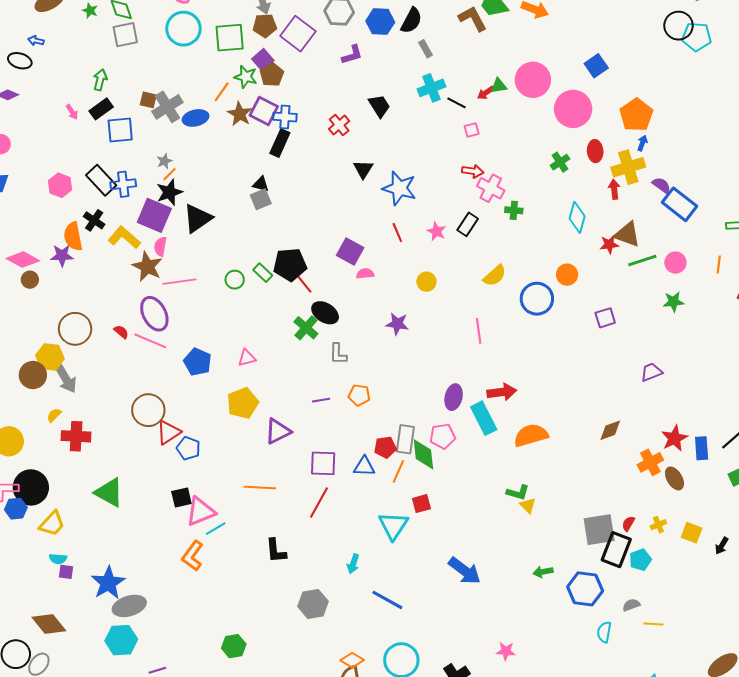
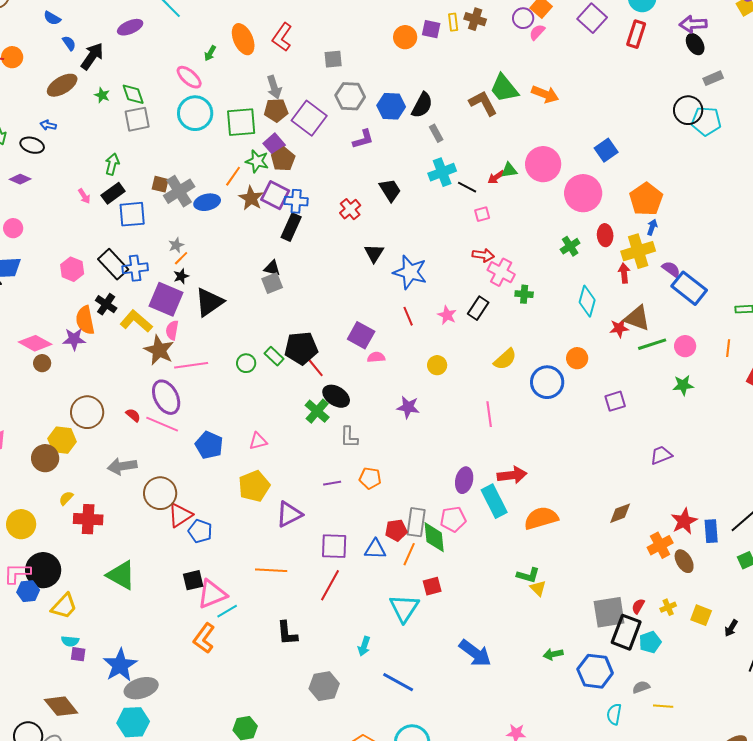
black star: (169, 192) -> (181, 276), size x0.6
gray arrow: (66, 379) -> (122, 466), moved, turned 112

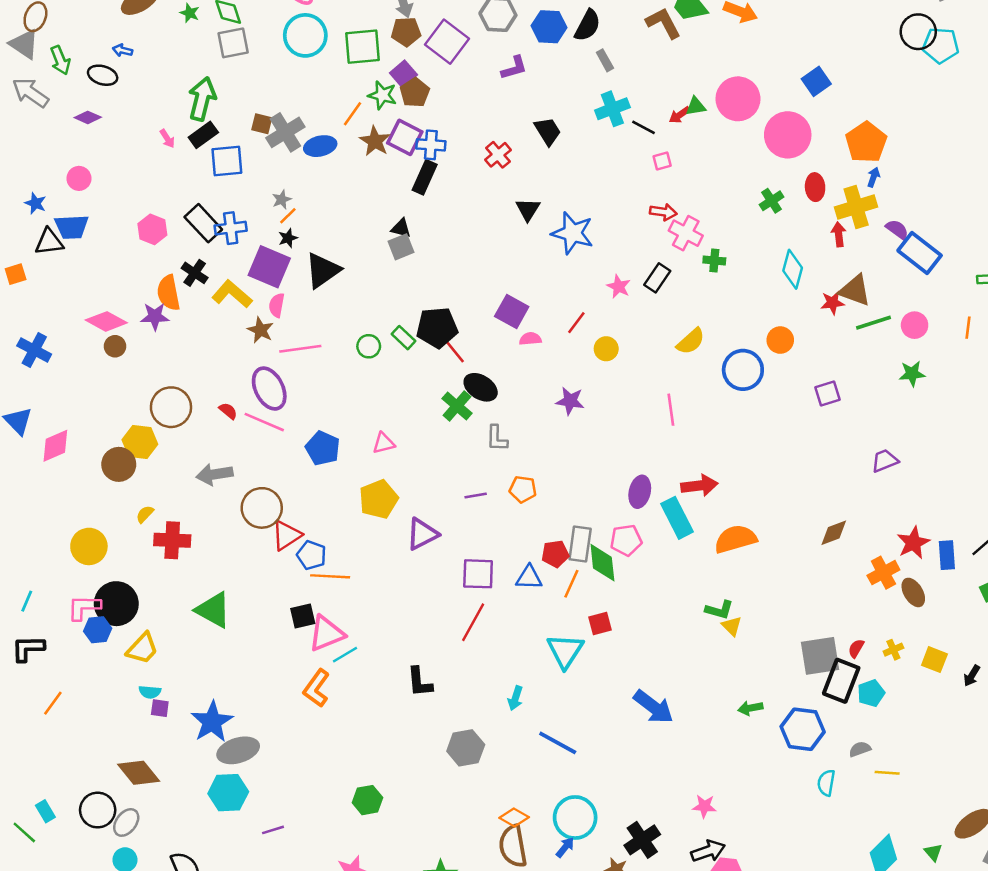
green arrow: (112, 164) -> (202, 99), size x1.6
red line: (408, 316) -> (576, 323), moved, turned 60
brown star: (159, 350) -> (261, 330), size x0.7
orange line: (271, 570) -> (330, 576), moved

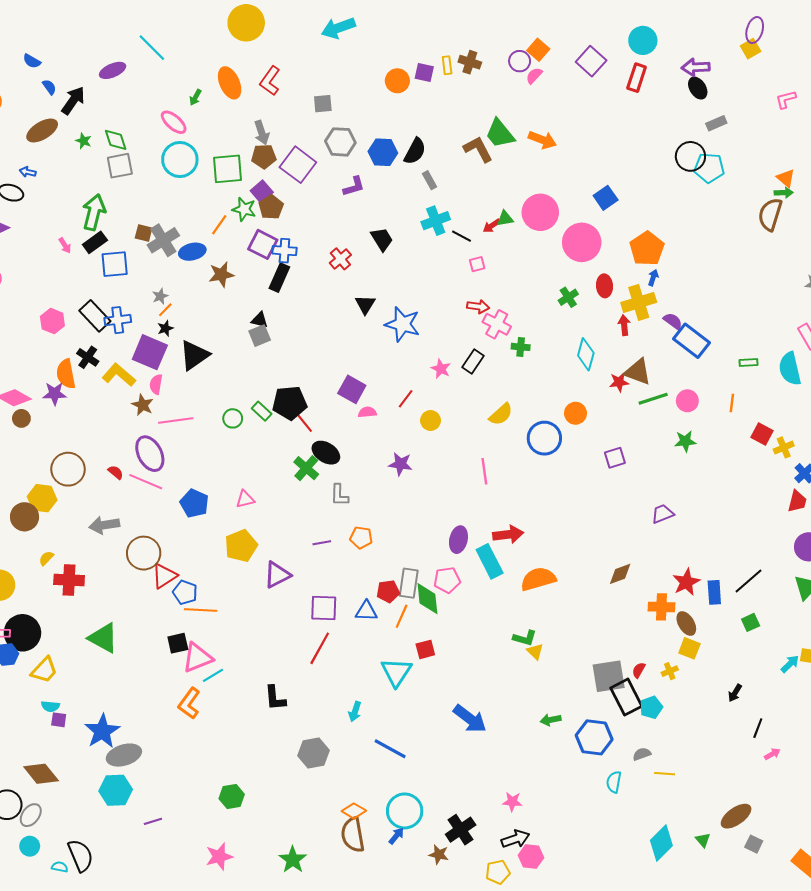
brown star: (375, 141) -> (221, 274), moved, turned 30
orange cross: (883, 573) -> (661, 607), turned 30
yellow square: (934, 660) -> (689, 648), moved
black rectangle: (841, 681) -> (626, 697), turned -48

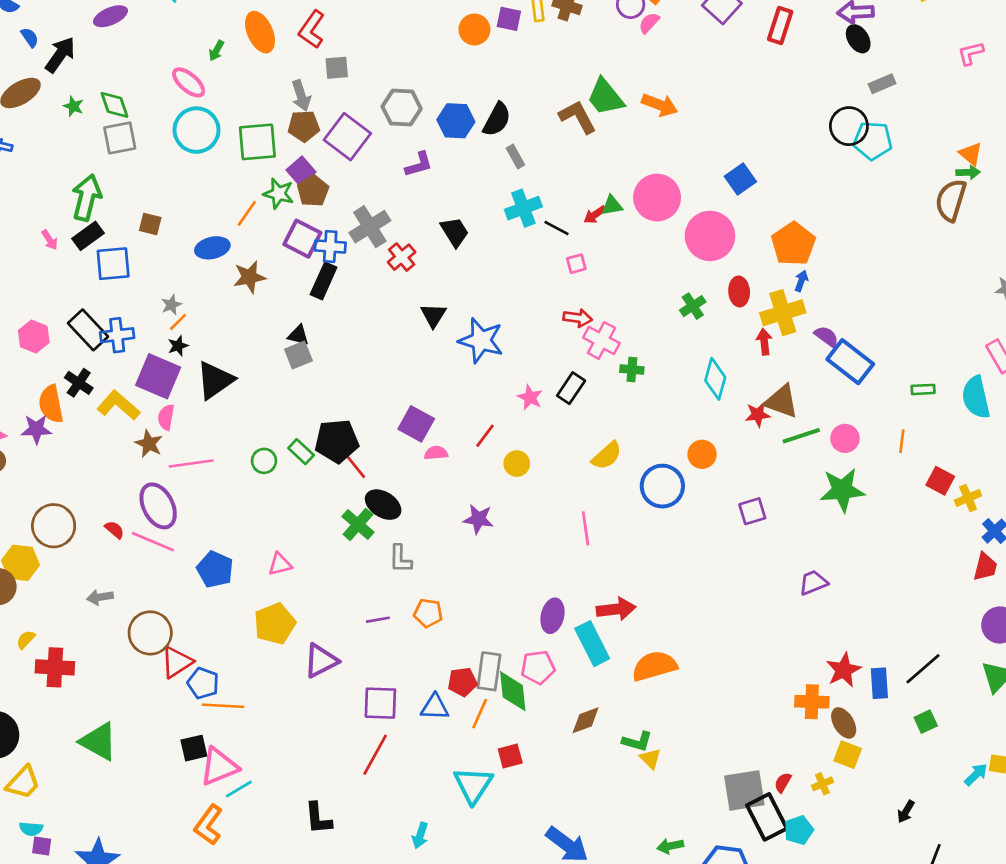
gray square: (323, 104) -> (337, 68), moved
gray cross: (163, 240) -> (370, 227), moved
green star: (685, 441) -> (842, 490), size x1.6
gray arrow: (104, 525) -> (100, 597), size x0.7
brown diamond: (620, 574) -> (586, 720), moved

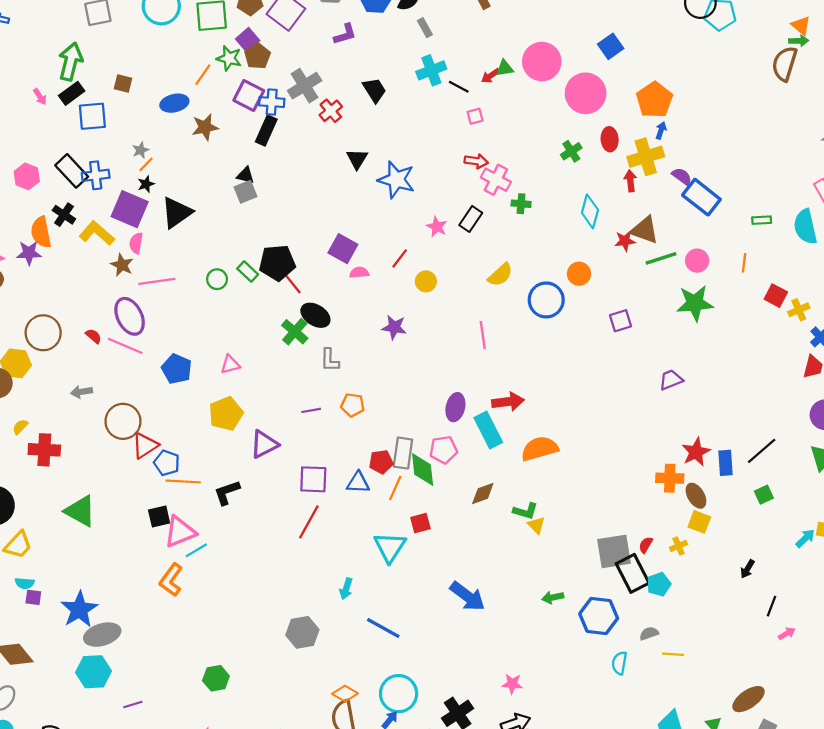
black L-shape: (318, 818) -> (227, 492), moved, turned 76

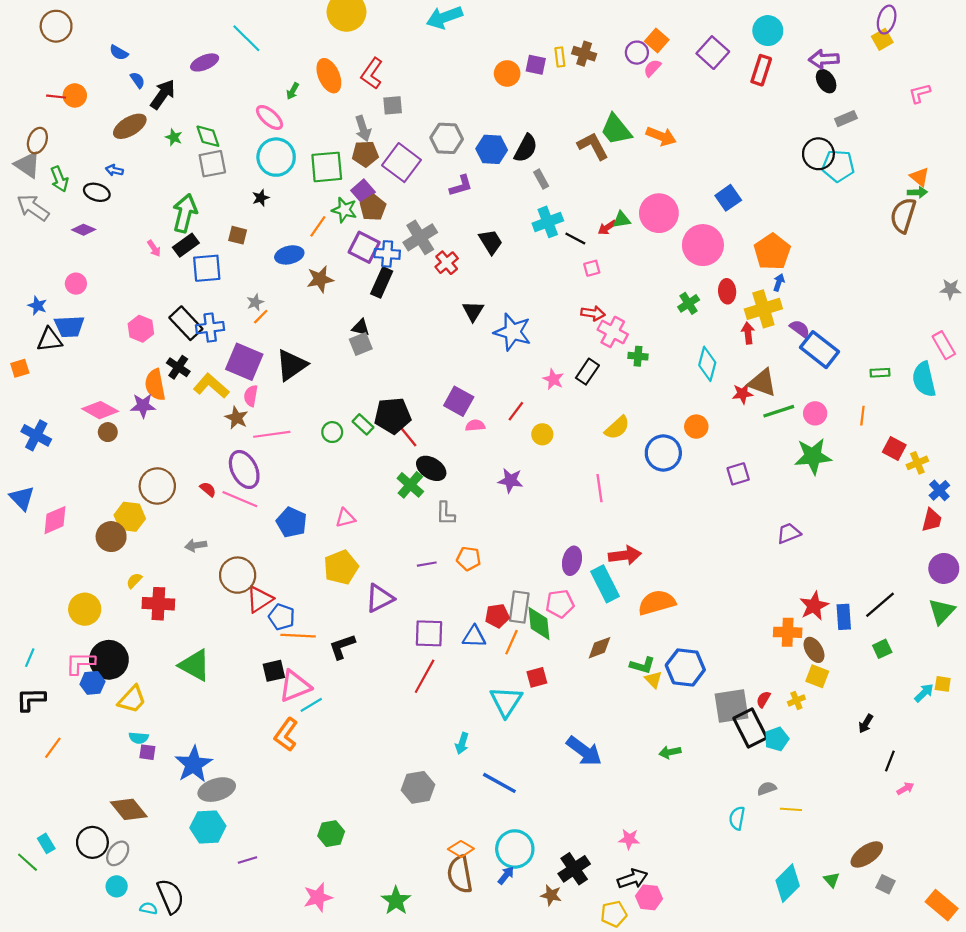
black star: (146, 184) -> (261, 198), moved
blue hexagon: (599, 616) -> (685, 667), moved

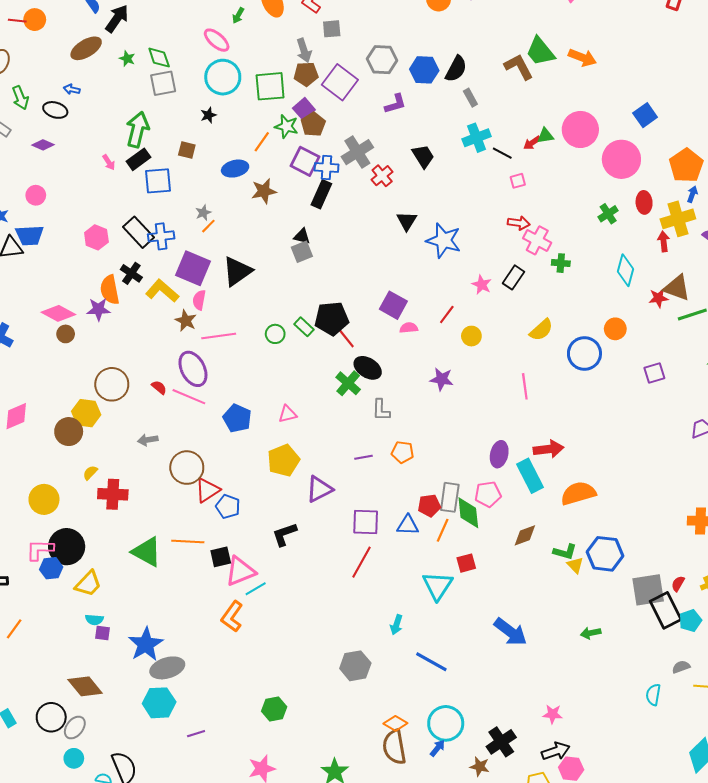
orange line: (298, 636) -> (188, 542), moved

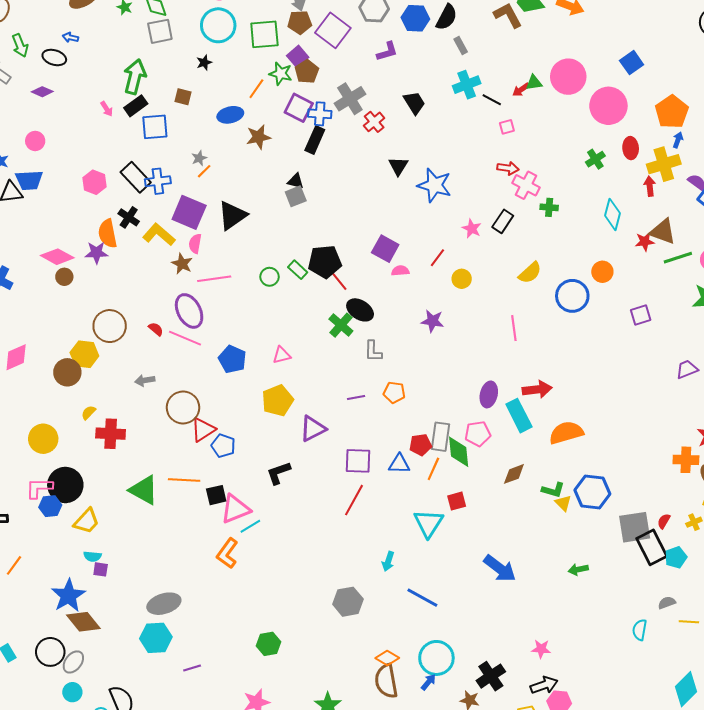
blue star: (146, 644) -> (68, 596), moved

